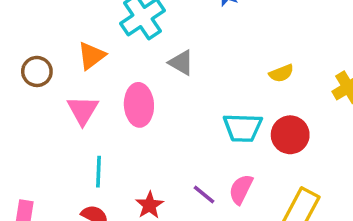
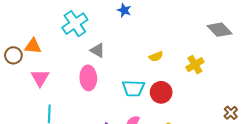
orange triangle: (91, 56) -> (33, 46), moved, turned 42
pink ellipse: (139, 105) -> (88, 78), moved

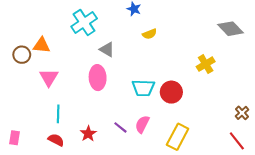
yellow semicircle: (156, 56) -> (150, 34), moved

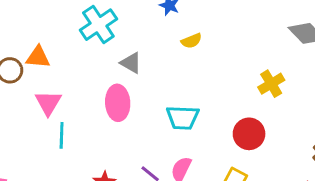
red circle: (171, 92) -> (249, 134), moved
cyan line: (58, 114) -> (62, 135), moved

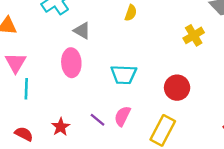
yellow semicircle: (191, 41) -> (131, 13), turned -49
yellow cross: (271, 84) -> (194, 35), moved

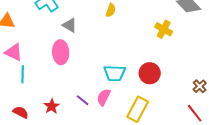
yellow cross: (194, 35) -> (164, 29), turned -30
pink triangle: (16, 63) -> (14, 52), turned -36
cyan trapezoid: (124, 75) -> (115, 73), moved

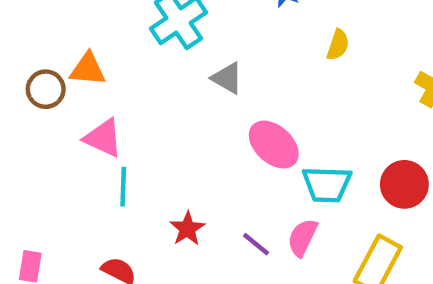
yellow semicircle: (111, 10) -> (338, 45), moved
pink ellipse: (61, 52) -> (274, 145), moved, turned -45
red star: (52, 106) -> (187, 229), moved

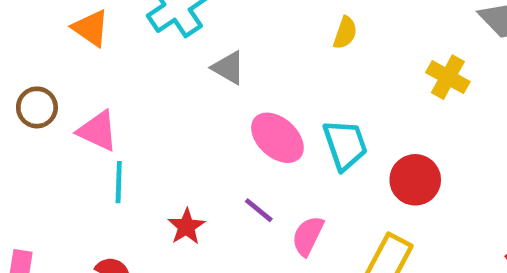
orange triangle: (88, 69) -> (91, 28), moved, turned 30
brown circle: (46, 89) -> (37, 107), moved
cyan trapezoid: (327, 184) -> (345, 145), moved, turned -111
purple line: (256, 244) -> (259, 210), moved

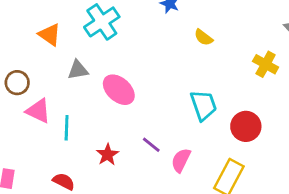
yellow semicircle: (345, 33) -> (203, 37), turned 108
gray triangle: (228, 68) -> (78, 70), moved, turned -40
pink triangle: (98, 131) -> (38, 111), moved
pink ellipse: (277, 138) -> (119, 90), moved

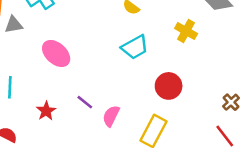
gray triangle: (78, 70) -> (14, 25), moved
cyan trapezoid: (203, 105) -> (135, 47), moved, turned 80

